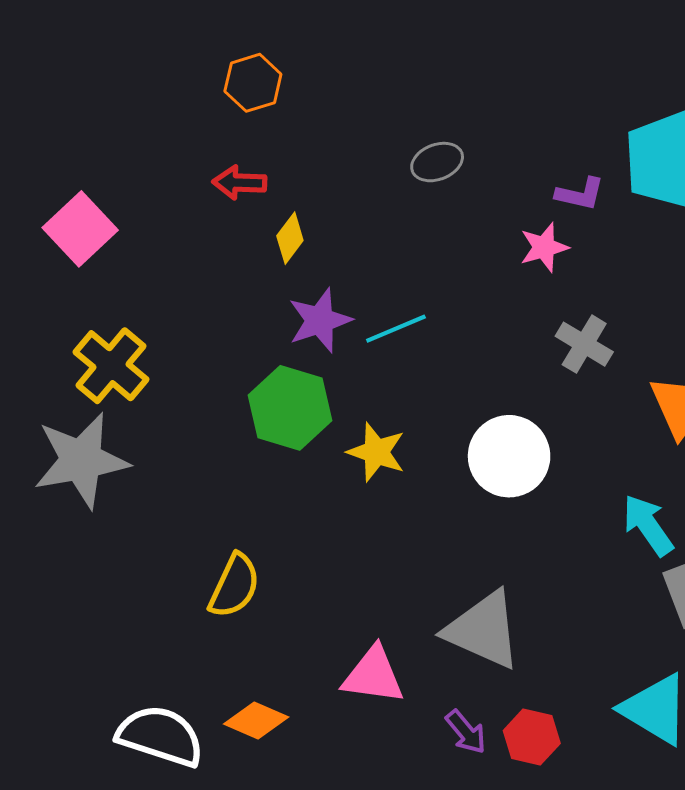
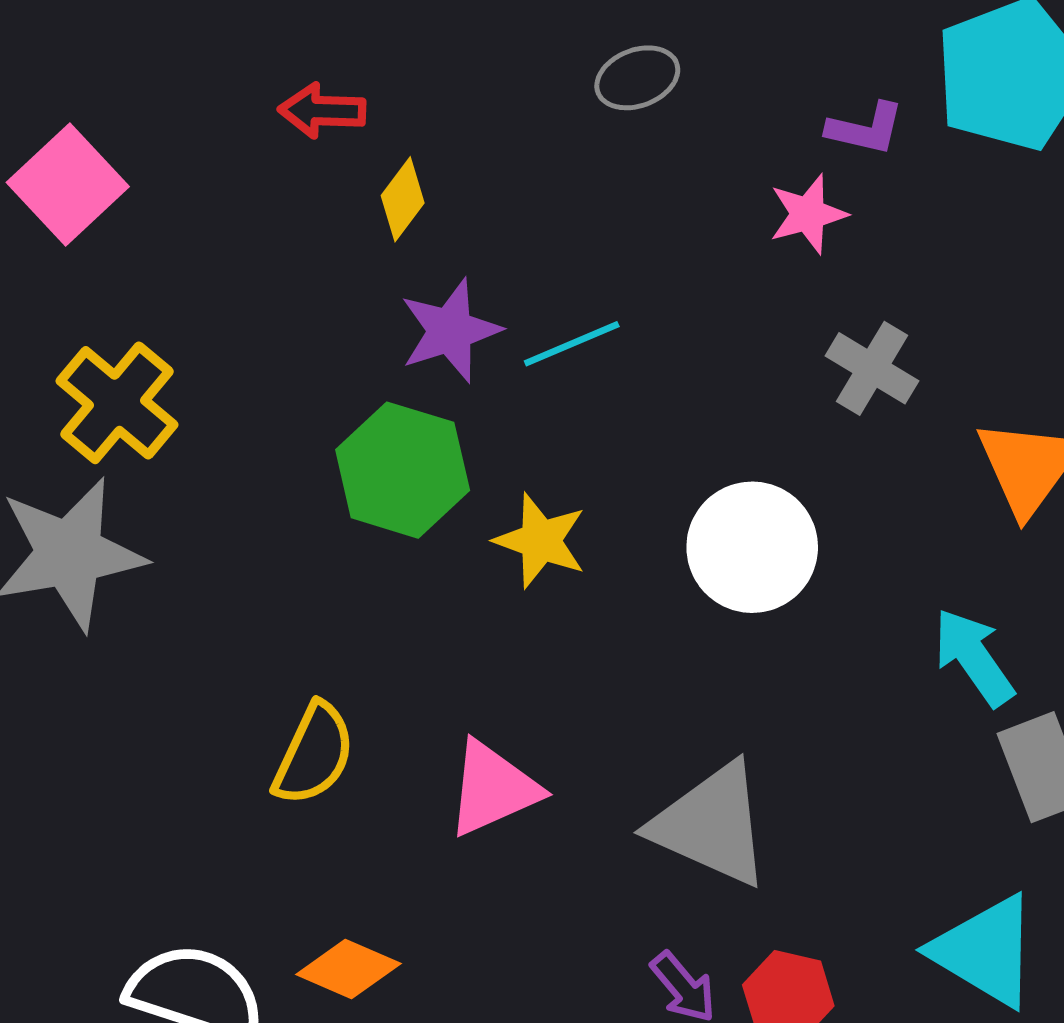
pink triangle: (373, 675) -> (493, 789), moved, turned -32

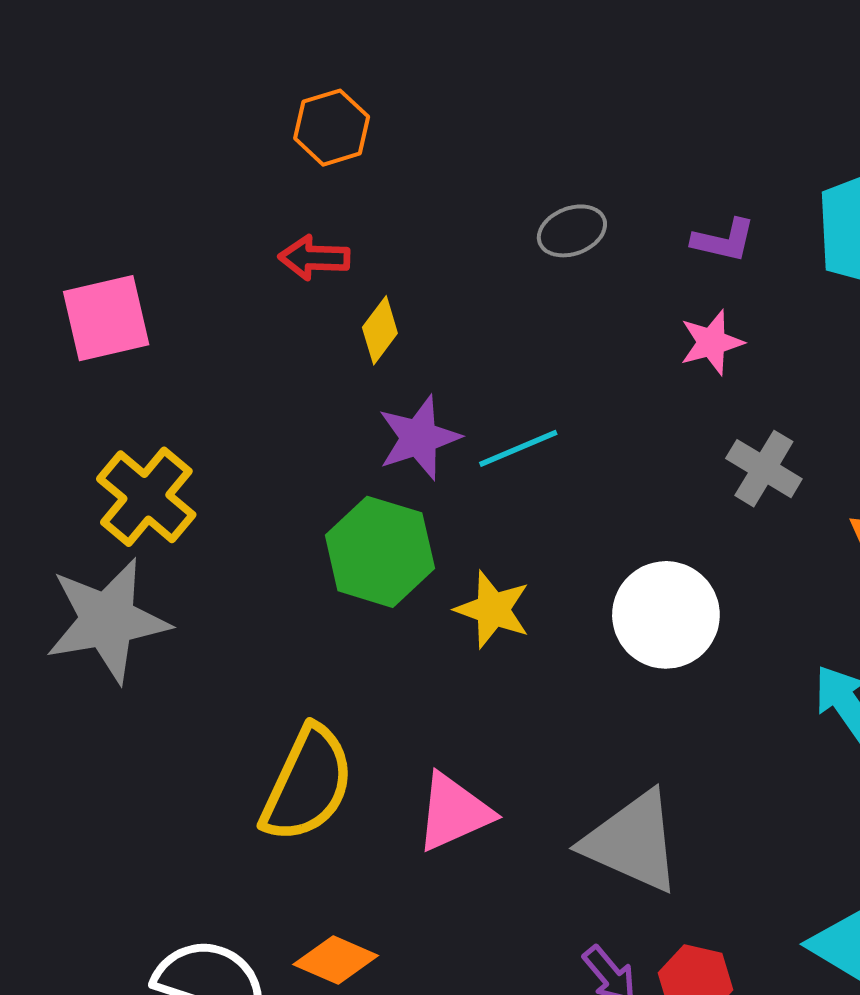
purple L-shape: (865, 129) -> (724, 240), moved
pink square: (68, 185) -> (106, 318), turned 30
yellow semicircle: (314, 754) -> (307, 784), size x1.4

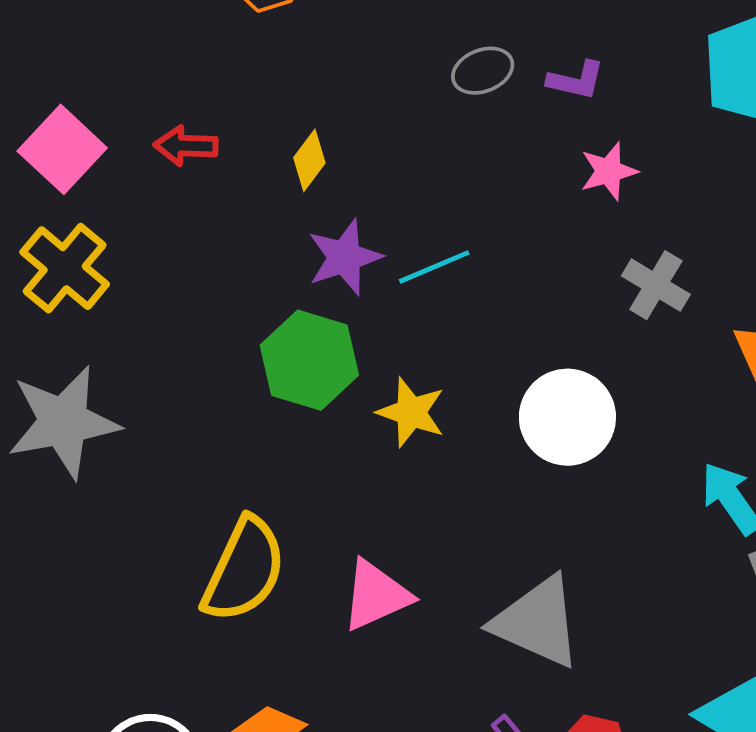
purple L-shape: (724, 240) -> (576, 80), moved
red arrow: (314, 258) -> (186, 146), moved
pink square: (106, 318) -> (62, 149), turned -34
yellow cross: (146, 497) -> (65, 268), moved

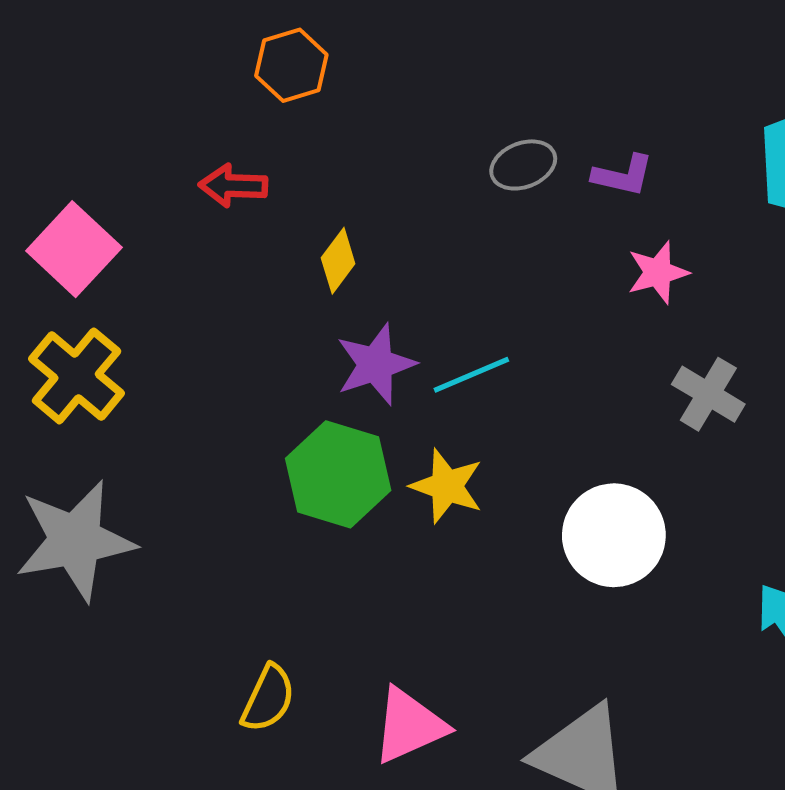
red arrow: (186, 146) -> (233, 186), moved
yellow star: (411, 412) -> (447, 486), moved
yellow semicircle: (244, 570) -> (268, 698), size x0.6

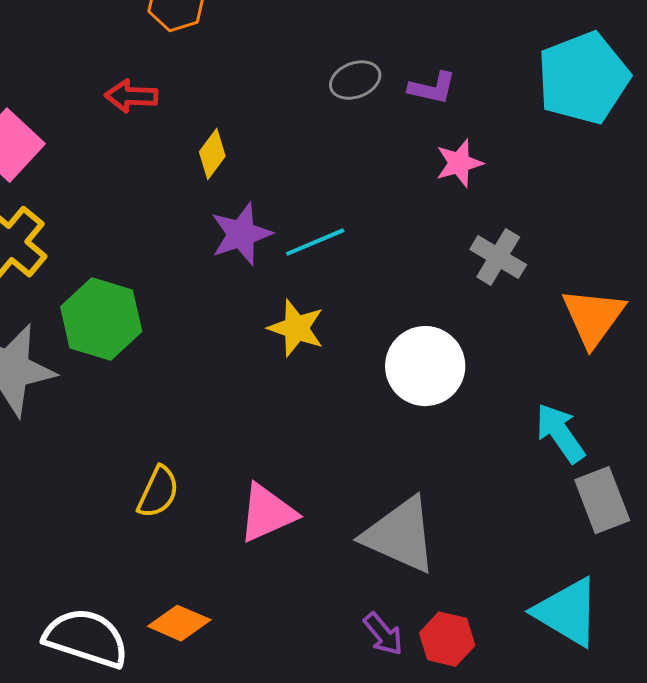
green hexagon: (338, 474) -> (101, 319), moved

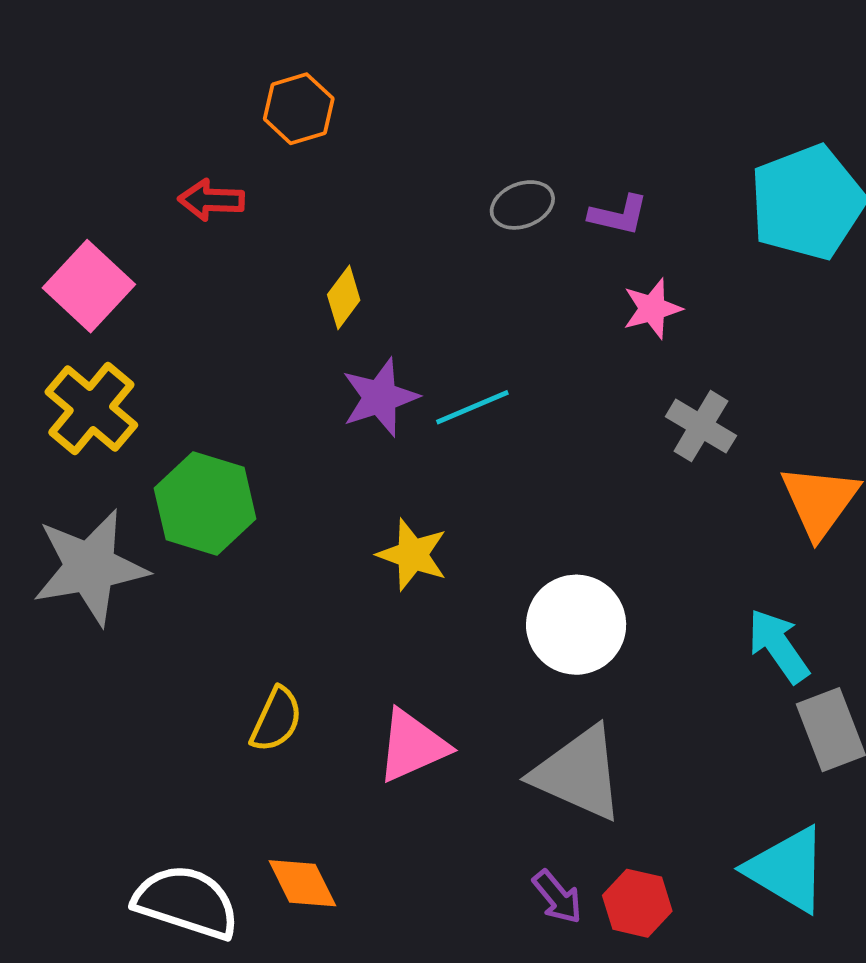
red arrow: (131, 96) -> (211, 200), moved
yellow star: (296, 328) -> (412, 555), moved
white circle: (425, 366) -> (576, 625), moved
orange diamond: (179, 623) -> (302, 883), turned 40

